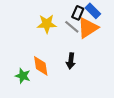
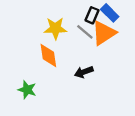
black arrow: (71, 61) -> (84, 72), turned 63
orange diamond: (41, 66) -> (48, 55), moved

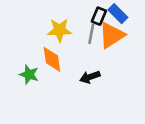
gray line: (85, 32) -> (91, 34), turned 60
green star: (27, 90) -> (29, 74), moved

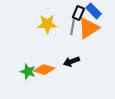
orange diamond: (52, 59) -> (44, 70), moved, turned -65
green star: (29, 74) -> (28, 72), moved

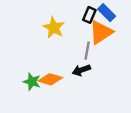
yellow star: (47, 24) -> (54, 28), turned 30
gray line: (72, 27) -> (87, 51), moved

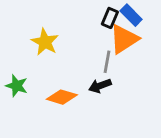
yellow star: (54, 28) -> (45, 42), moved
green star: (32, 82) -> (17, 86), moved

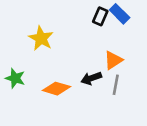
orange triangle: (124, 39) -> (113, 60), moved, size x0.7
gray line: (107, 62) -> (116, 85), moved

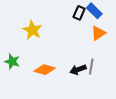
orange triangle: (113, 60) -> (98, 33), moved
black arrow: (91, 78) -> (78, 70), moved

